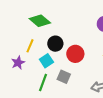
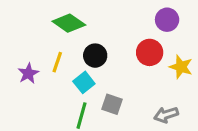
red circle: (75, 54) -> (150, 52), moved
purple star: (18, 63) -> (28, 73), moved

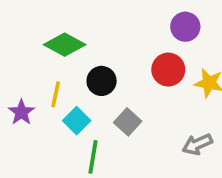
cyan square: (84, 82) -> (77, 121), moved
gray square: (112, 104) -> (128, 122), moved, turned 30

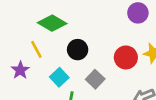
red circle: (168, 70) -> (126, 57), moved
yellow line: (56, 94) -> (36, 49), moved, turned -42

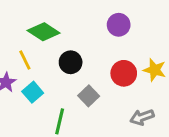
purple circle: (138, 13) -> (119, 25), moved
cyan square: (59, 77) -> (33, 92), moved

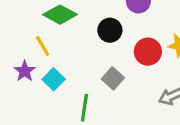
black circle: (71, 62) -> (110, 30), moved

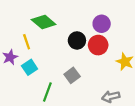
red circle: (148, 52) -> (98, 45), moved

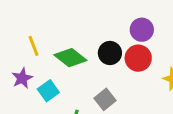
green diamond: (44, 22) -> (70, 58), moved
yellow line: (27, 42) -> (34, 46), moved

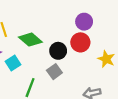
black circle: (110, 53) -> (58, 51), moved

